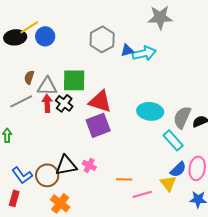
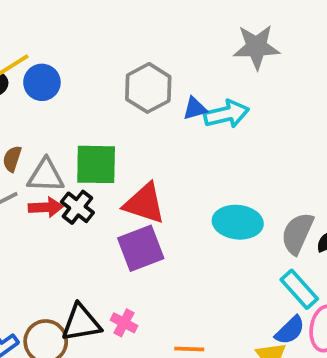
red arrow: (47, 103) -> (46, 207), turned 90
cyan rectangle: (173, 140) -> (299, 289), moved

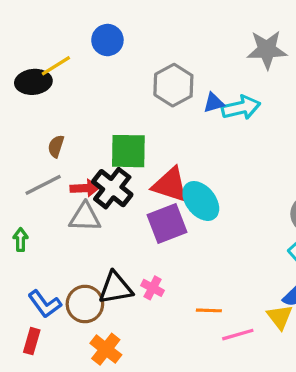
blue circle: (42, 82) -> (107, 40), moved
gray triangle: (46, 176) -> (85, 217), moved
black cross: (77, 207) -> (112, 188), size x1.4
cyan ellipse: (238, 222) -> (201, 201), moved, turned 45

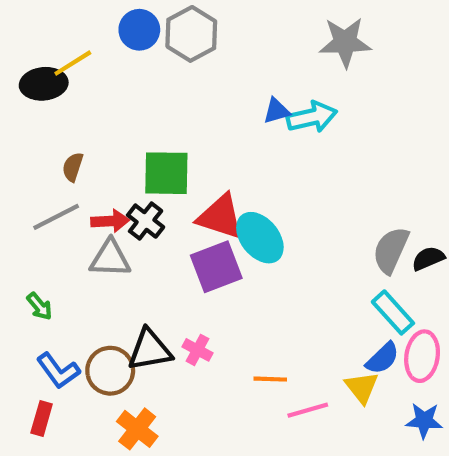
gray hexagon: (173, 85) -> (191, 34), moved
black cross: (112, 188) -> (146, 221), size x0.7
green arrow: (21, 240) -> (40, 306), moved, turned 140

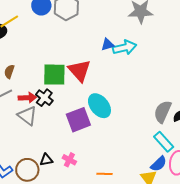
red triangle: (220, 217) -> (79, 71), moved, turned 30
gray triangle: (110, 258) -> (27, 116), turned 35
black triangle: (150, 350) -> (46, 160), size x0.6

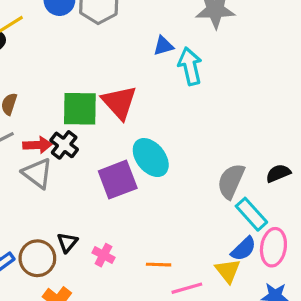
blue triangle: (107, 45) -> (163, 46), moved
cyan arrow: (125, 48) -> (190, 66), turned -90
gray semicircle: (163, 112) -> (231, 181), moved
black triangle: (46, 160) -> (67, 243), turned -40
pink cross: (69, 160) -> (103, 255), moved

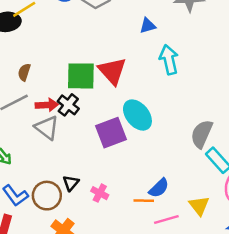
cyan arrow: (190, 66) -> (169, 60), moved
blue semicircle: (244, 249) -> (159, 188), moved

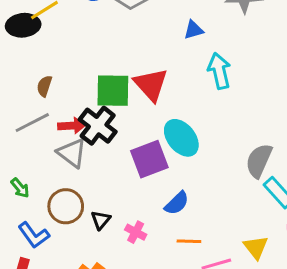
black cross: (68, 105) -> (98, 126), size x1.4
blue semicircle: (159, 188) -> (177, 203), moved
brown circle: (47, 196) -> (66, 206), moved

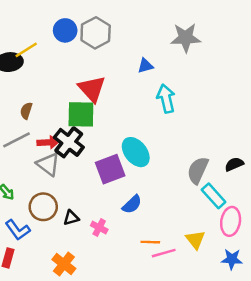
red triangle: (151, 85) -> (92, 89), moved
black triangle: (101, 220) -> (71, 218), turned 35
orange line: (189, 241) -> (150, 242), moved

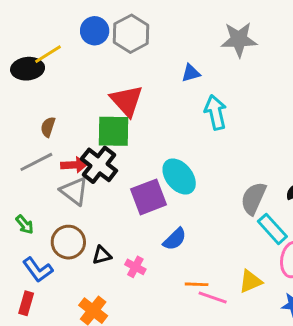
yellow triangle: (195, 240) -> (251, 281), turned 45
pink line: (164, 253) -> (213, 297), turned 35

